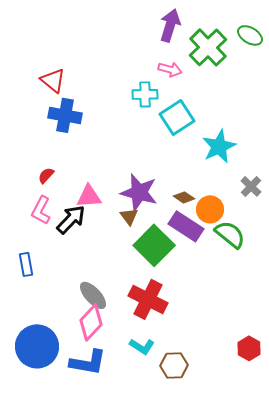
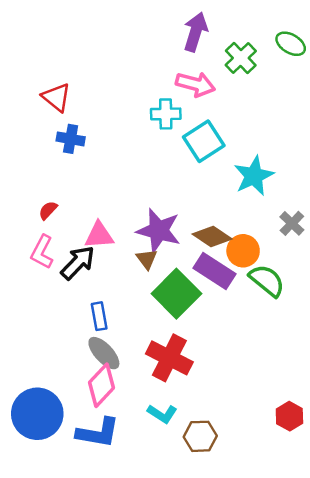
green cross: (208, 47) -> (241, 58), size x0.7
pink arrow: (170, 69) -> (195, 84), size x1.4
blue cross: (65, 115) -> (71, 139), size x0.7
brown diamond: (184, 197) -> (212, 236), size x1.5
blue rectangle: (26, 264) -> (99, 316), moved

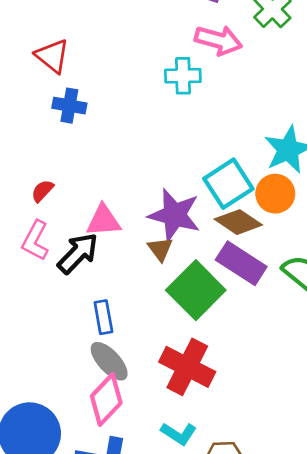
cyan square: (204, 141) -> (228, 184), moved
orange circle: (243, 251) -> (275, 194), moved

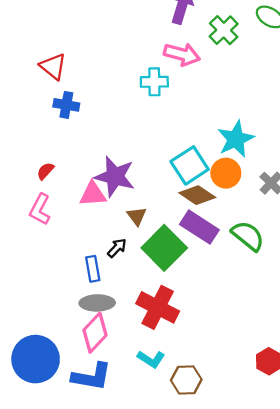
purple star: (174, 215) -> (115, 176), moved
black arrow: (78, 253) -> (117, 248), moved, size x0.6
gray ellipse: (109, 361) -> (97, 303), turned -48

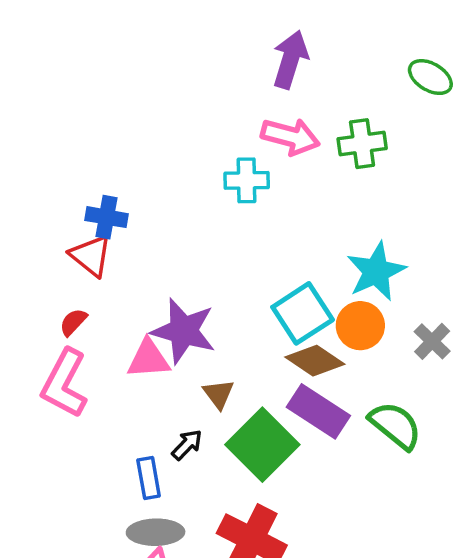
green cross: (224, 30) -> (362, 144), moved, turned 36
red triangle: (53, 66) -> (91, 256), moved
pink L-shape: (40, 209) -> (64, 383), size x1.4

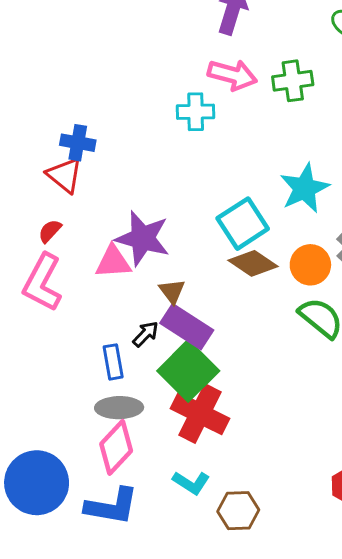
orange circle: (360, 326) -> (310, 265), moved
purple rectangle: (318, 411) -> (187, 327), moved
green square: (262, 445) -> (188, 371), moved

